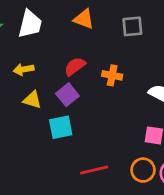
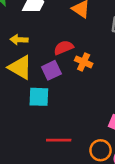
orange cross: (112, 75) -> (84, 62), moved
yellow triangle: (32, 100) -> (20, 67), size x1.5

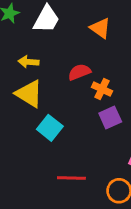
purple square: (51, 70) -> (110, 118), moved
cyan square: (39, 97) -> (50, 128), turned 35

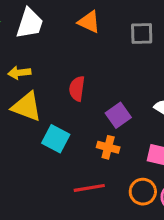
red semicircle: (79, 72) -> (77, 89), moved, turned -50
orange cross: (102, 89) -> (108, 147), moved

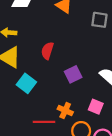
orange cross: (108, 147) -> (65, 110), moved

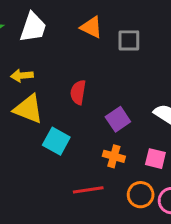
gray square: (99, 20) -> (129, 40), moved
orange cross: (65, 110) -> (114, 156), moved

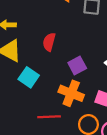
orange cross: (114, 156) -> (71, 93), size x1.5

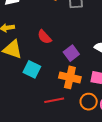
red semicircle: (49, 42) -> (44, 37), turned -49

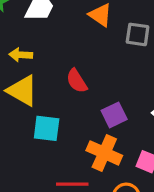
cyan square: (32, 69) -> (47, 128), turned -30

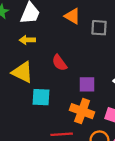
yellow arrow: (21, 55) -> (27, 40), moved
purple square: (114, 115) -> (87, 84), turned 30

